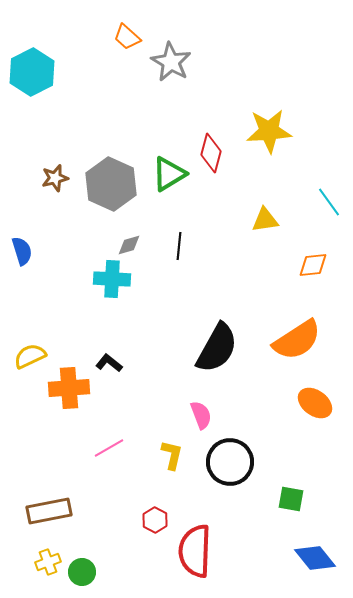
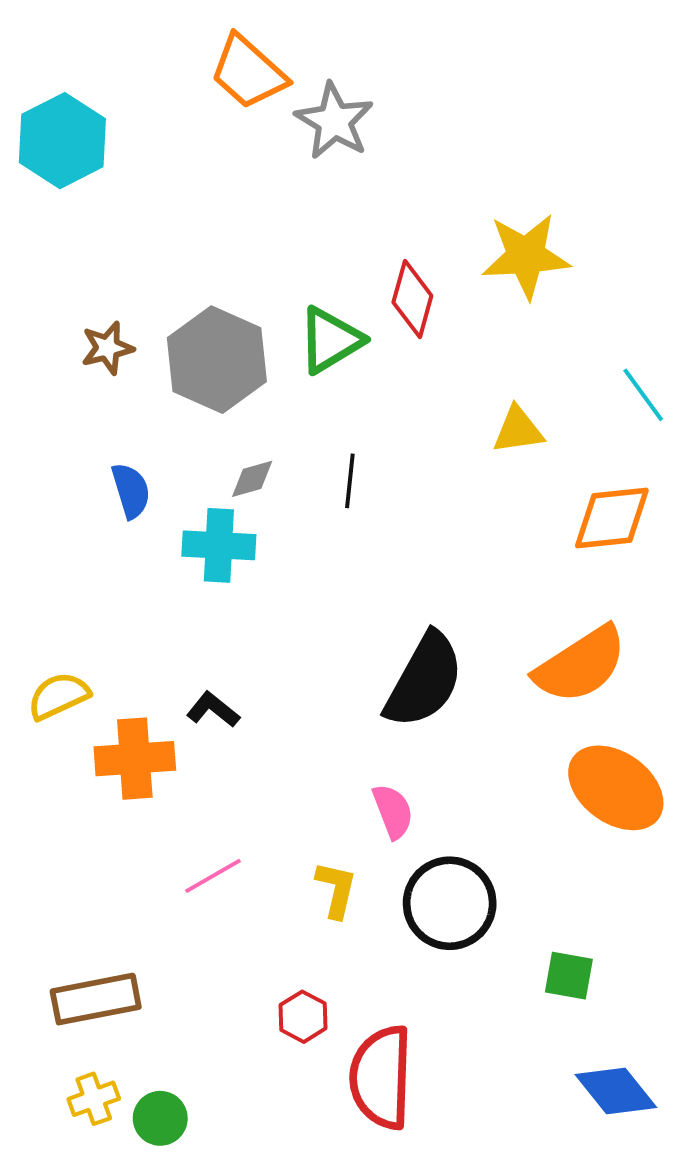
orange trapezoid: (127, 37) -> (248, 72), size x1.5
blue semicircle: (22, 251) -> (131, 491), moved
orange diamond: (313, 265) -> (612, 518), size x1.4
orange ellipse: (315, 403) -> (616, 788), size x1.4

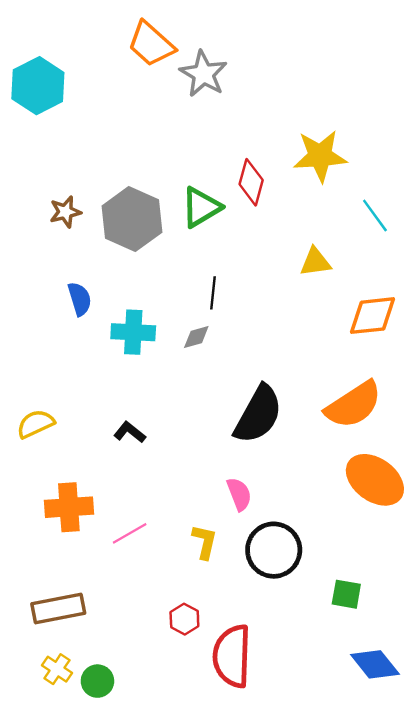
cyan line: (643, 395) -> (375, 215), moved
gray diamond: (252, 479) -> (196, 337), moved
orange cross: (135, 759) -> (69, 507), moved
yellow cross: (94, 1099) -> (57, 669), turned -36

